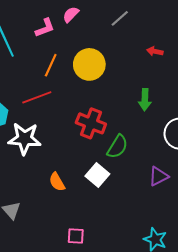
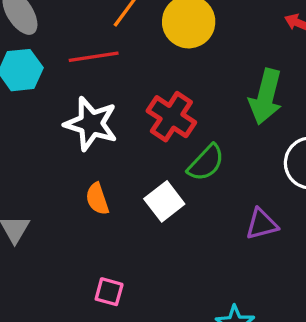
green arrow: (145, 100) -> (266, 97), size x1.5
white star: (24, 139) -> (91, 124), moved

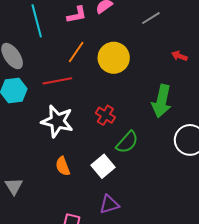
red cross: (171, 117) -> (105, 115), size x0.7
purple triangle: (262, 224) -> (109, 204), moved

